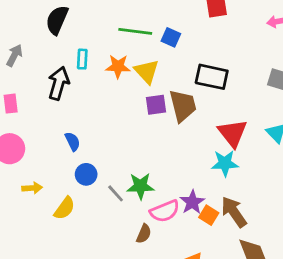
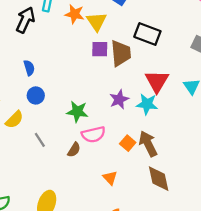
gray line: (116, 193) -> (40, 140), moved
purple star: (192, 202) -> (119, 99), moved

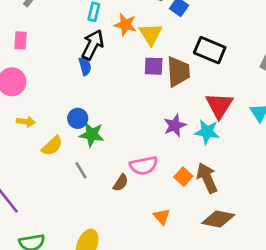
black arrow: (25, 20) -> (93, 45), moved
blue semicircle: (29, 68) -> (85, 66), moved
green star: (77, 112) -> (92, 134), moved
brown diamond: (159, 179) -> (218, 219), turned -68

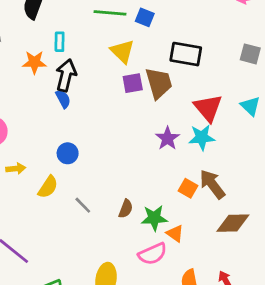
orange star: (125, 25) -> (34, 62), moved
green star: (92, 134) -> (154, 218), moved
pink semicircle: (144, 166) -> (153, 254), moved

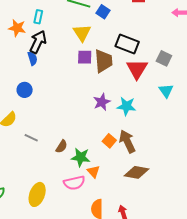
gray square: (250, 54) -> (164, 58), moved
red triangle: (208, 108) -> (137, 69), moved
blue circle: (68, 153) -> (25, 90), moved
gray line: (83, 205) -> (31, 138), turned -32

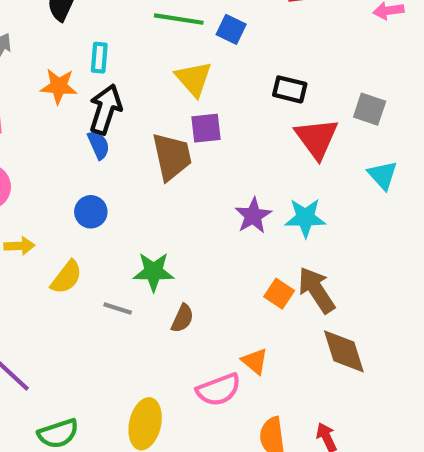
black rectangle: (127, 44) -> (290, 89), size x0.7
brown trapezoid: (103, 61) -> (172, 157), moved
green star: (81, 157) -> (154, 272), moved
brown diamond: (137, 172) -> (344, 351), turned 70

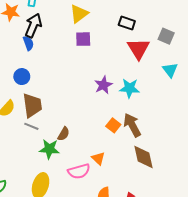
yellow triangle: (194, 79) -> (79, 14), turned 30
brown trapezoid: (172, 157) -> (32, 105), moved
green star: (154, 272) -> (49, 149), moved

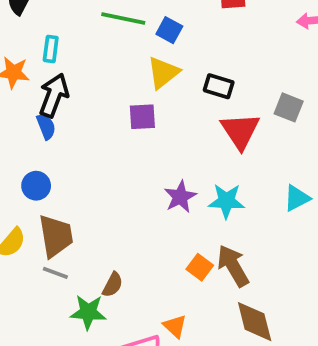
yellow triangle: (79, 14) -> (163, 73), moved
cyan triangle: (170, 70) -> (297, 198), moved, turned 42

